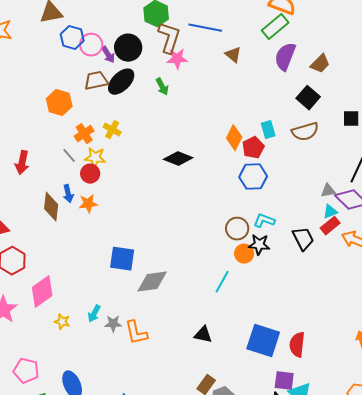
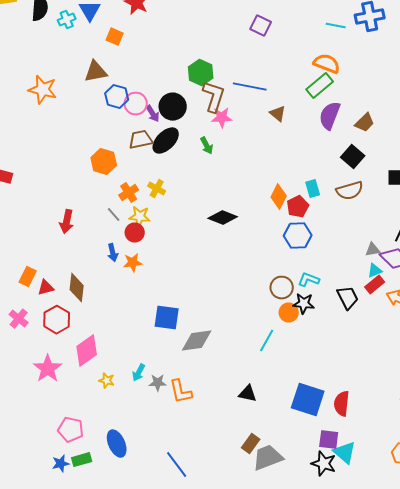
brown diamond: (51, 207) -> (77, 288), moved

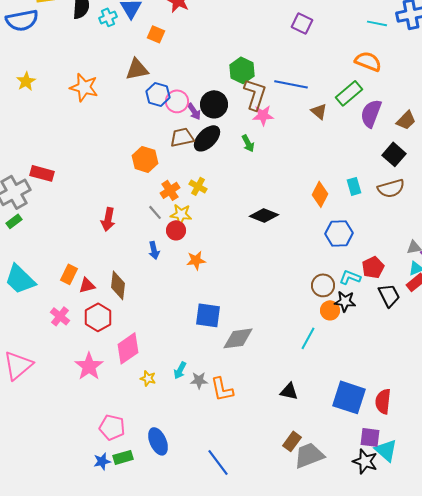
green rectangle: (320, 86) -> (349, 93), moved
red pentagon: (298, 207) -> (373, 267), moved
orange star: (133, 263) -> (196, 260), moved

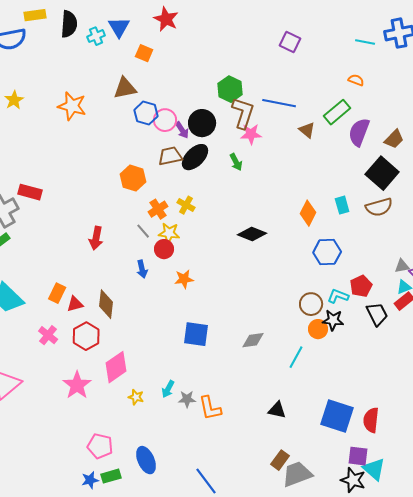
orange semicircle: (368, 61) -> (356, 80), size x0.6
black square: (394, 154) -> (382, 173), size x1.4
gray diamond: (238, 338) -> (253, 340), moved, size x0.7

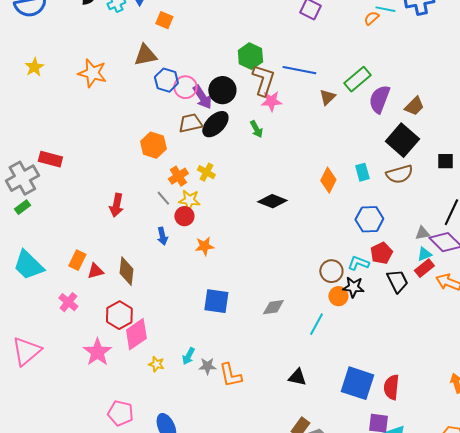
orange semicircle: (356, 80) -> (371, 18), moved, turned -63
purple arrow: (182, 130) -> (202, 97), size x1.4
brown triangle: (307, 130) -> (327, 97), turned 36
blue hexagon: (327, 252) -> (369, 219), moved
red hexagon: (86, 336) -> (119, 315), moved

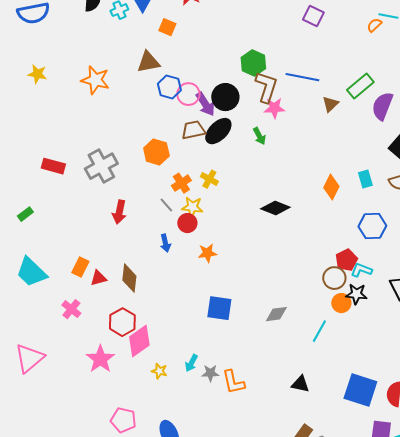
yellow star: (34, 67) -> (37, 74), turned -30
gray cross: (22, 178) -> (101, 166), moved
red pentagon: (381, 253) -> (346, 260), moved

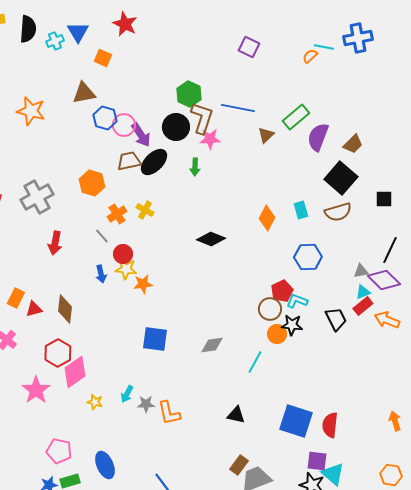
black circle: (225, 97) -> (176, 127), moved
green arrow: (259, 136) -> (195, 167), turned 30
yellow star: (192, 207) -> (126, 269), moved

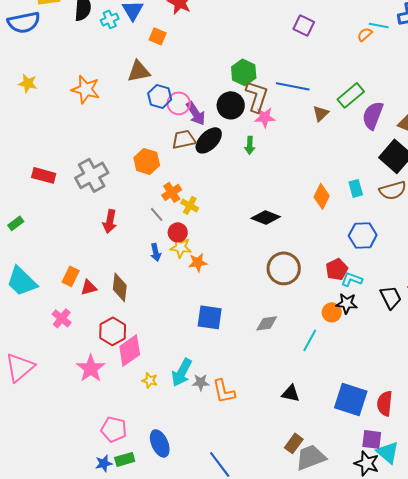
yellow cross: (145, 210) -> (190, 205), moved
brown circle: (270, 309) -> (284, 268), moved, size x1.4
cyan arrow: (127, 394) -> (182, 372), size x1.6

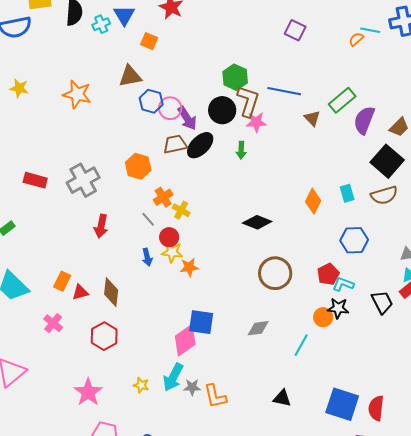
brown triangle: (321, 113) -> (312, 118), turned -30
pink diamond: (130, 350) -> (185, 340), moved
pink star: (91, 368) -> (88, 392), moved

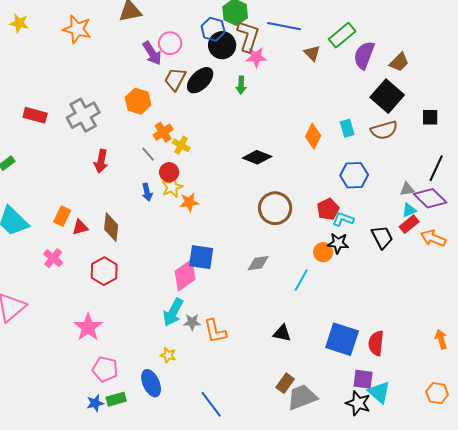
blue hexagon: (151, 101) -> (213, 29), moved
purple arrow: (187, 118) -> (152, 53), moved
brown trapezoid: (175, 144) -> (175, 79), turned -50
yellow star: (172, 252) -> (172, 187), turned -30
yellow star: (141, 385) -> (168, 355), moved

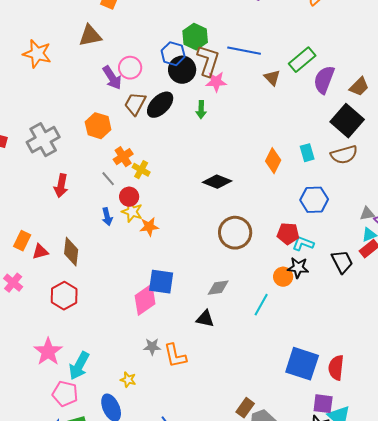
yellow star: (172, 187) -> (132, 212), turned -30
red pentagon: (328, 209) -> (288, 234), turned 30
cyan arrow: (173, 312) -> (79, 366), moved
black triangle: (282, 333) -> (205, 319), moved

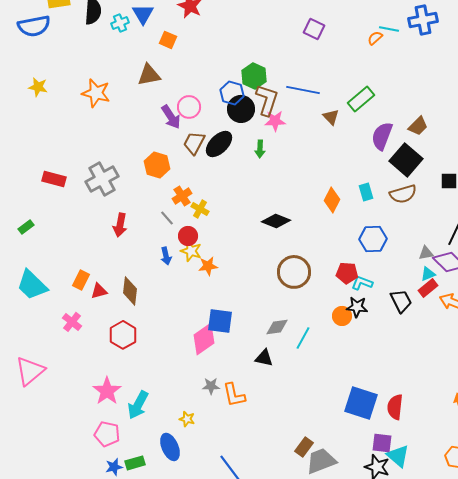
purple semicircle: (324, 80) -> (382, 136), moved
cyan line: (261, 305) -> (303, 338), moved
pink pentagon: (65, 394) -> (107, 434), moved

